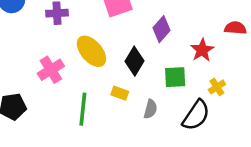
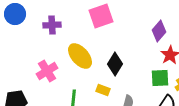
purple diamond: (162, 29) -> (159, 31), moved
green square: (175, 77) -> (160, 78), moved

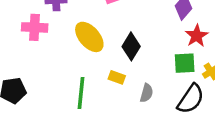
pink cross: (47, 71) -> (35, 27), moved, turned 35

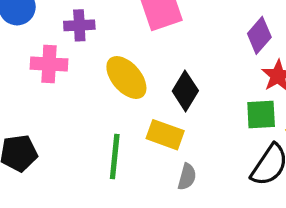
yellow rectangle: (117, 77) -> (165, 135), size x1.5
gray semicircle: (147, 93) -> (187, 177), moved

